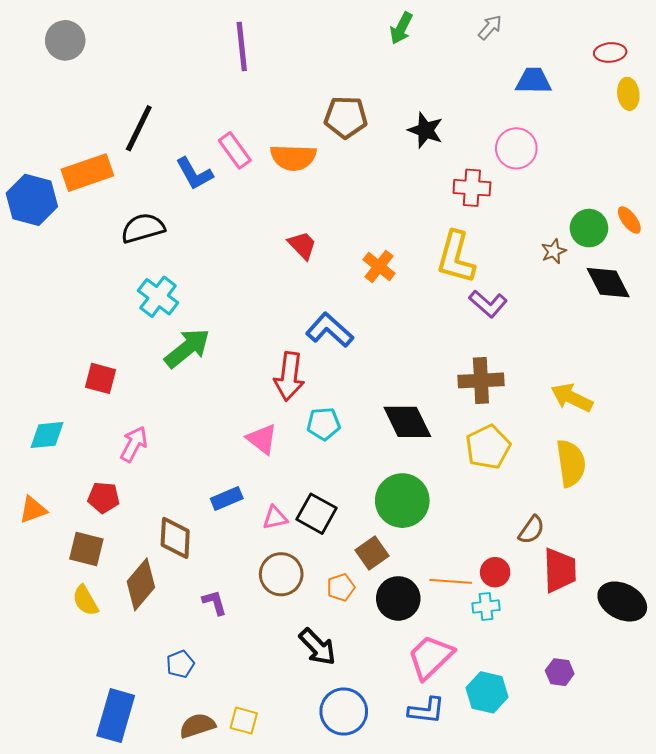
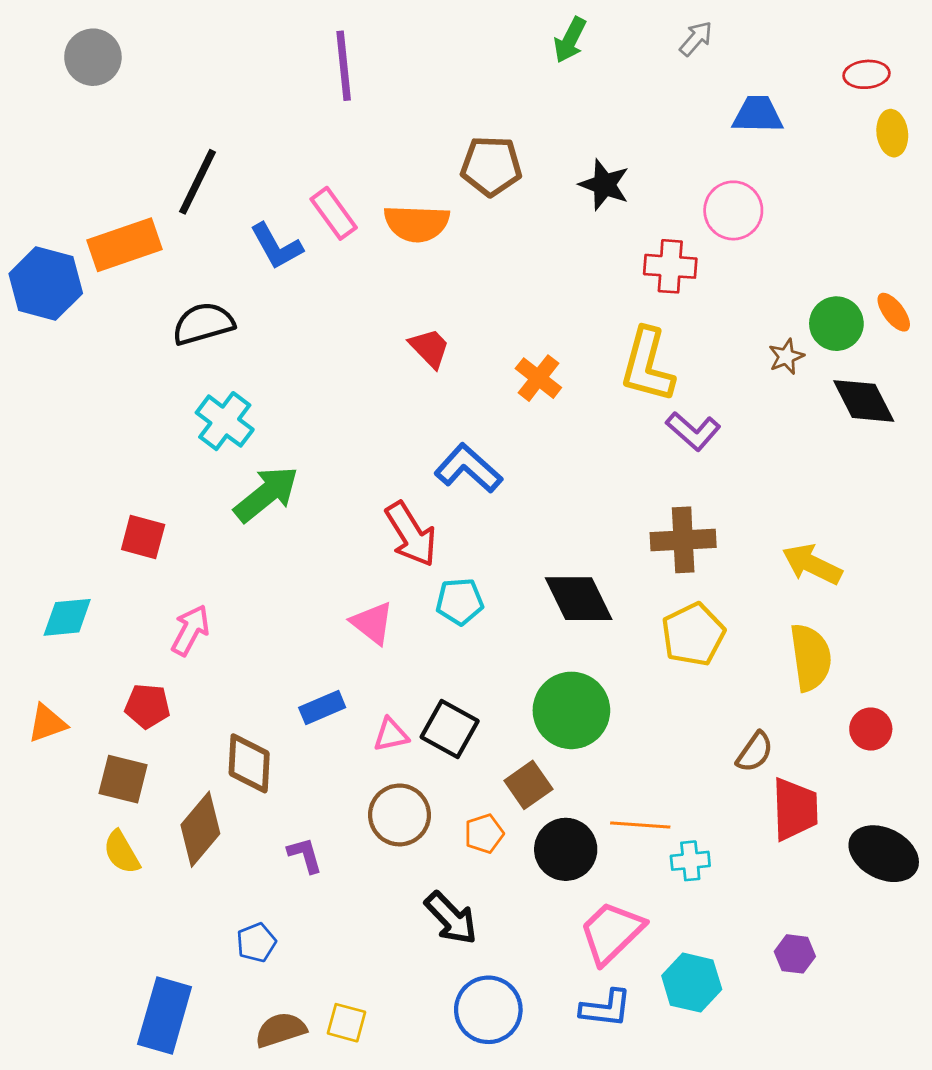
red arrow: (289, 376) -> (411, 534), turned -39
red circle: (495, 572) -> (871, 729), moved

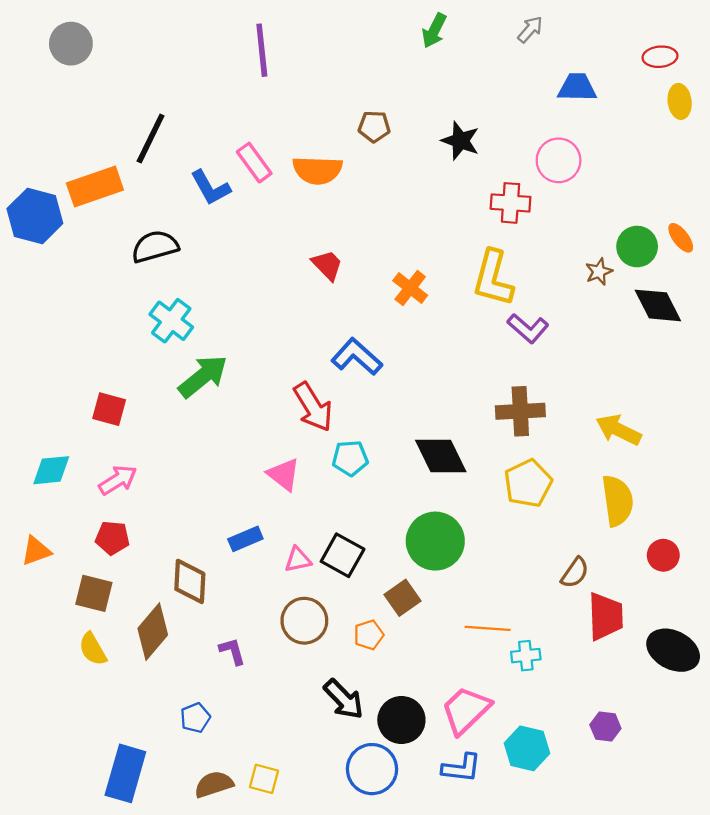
brown pentagon: (491, 166) -> (374, 127), size x0.7
pink arrow: (190, 630) -> (118, 480), moved, turned 30
black circle: (566, 849) -> (401, 720), moved

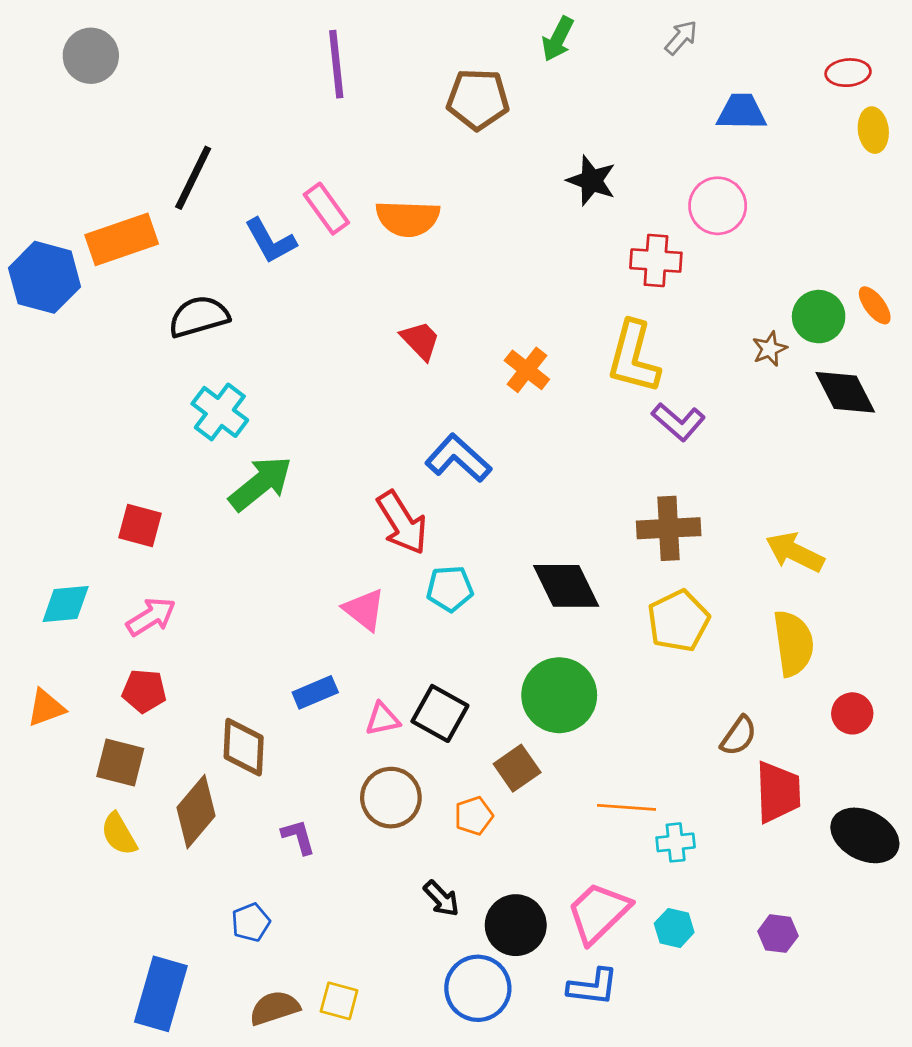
brown pentagon: (374, 127) -> (478, 99), moved, size x1.5
black arrow: (344, 699) -> (441, 899), size x0.7
cyan hexagon: (527, 748) -> (674, 928), moved, size x0.7

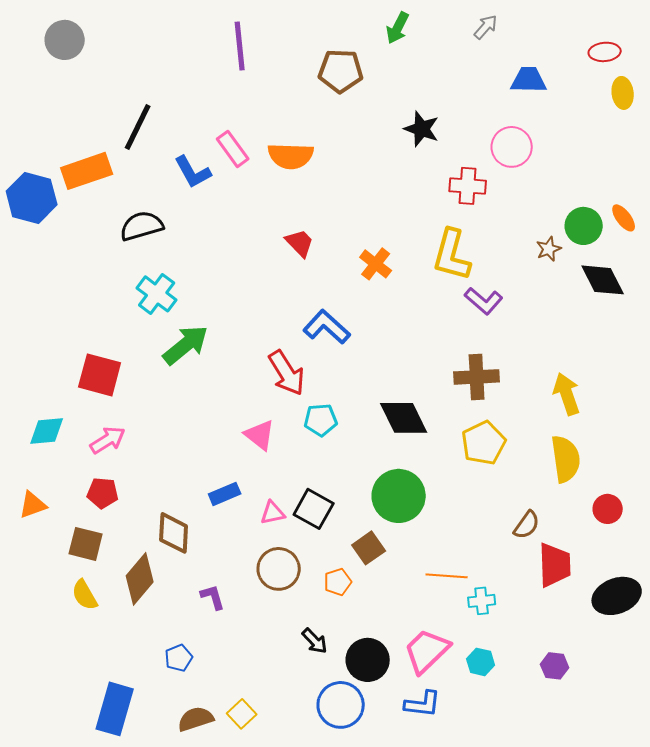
red square: (140, 526) -> (100, 375), size x1.4
yellow arrow: (795, 552) -> (567, 394), turned 45
black ellipse: (865, 835) -> (617, 596), turned -48
yellow square: (339, 1001) -> (242, 714), turned 32

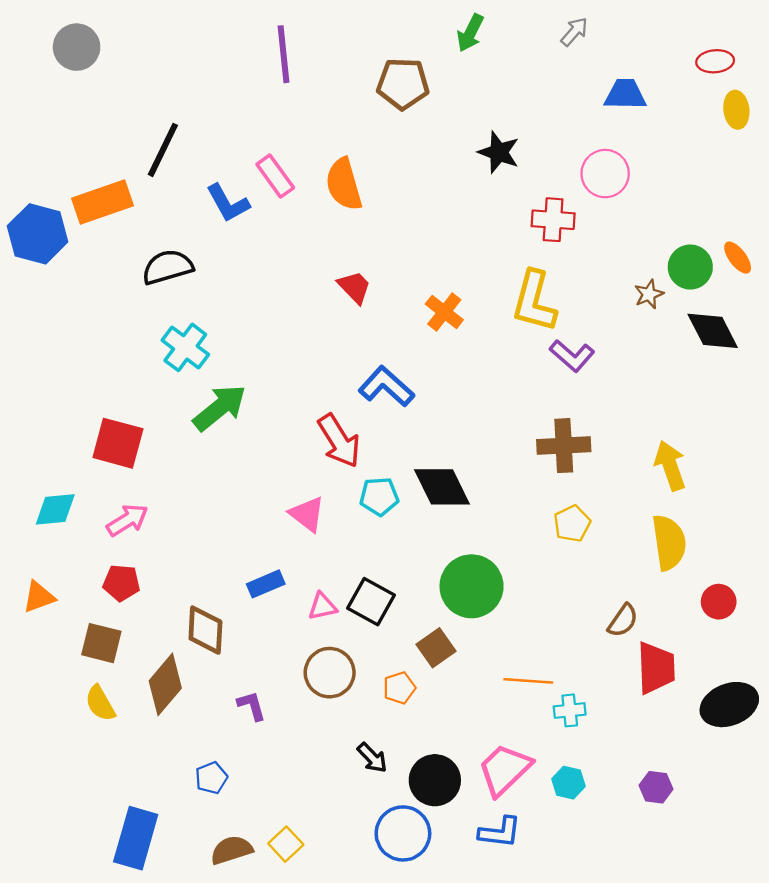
orange semicircle: (291, 156) -> (344, 184), turned 72
black diamond: (404, 418) -> (442, 487), moved
yellow pentagon: (484, 443) -> (572, 524), size x0.7

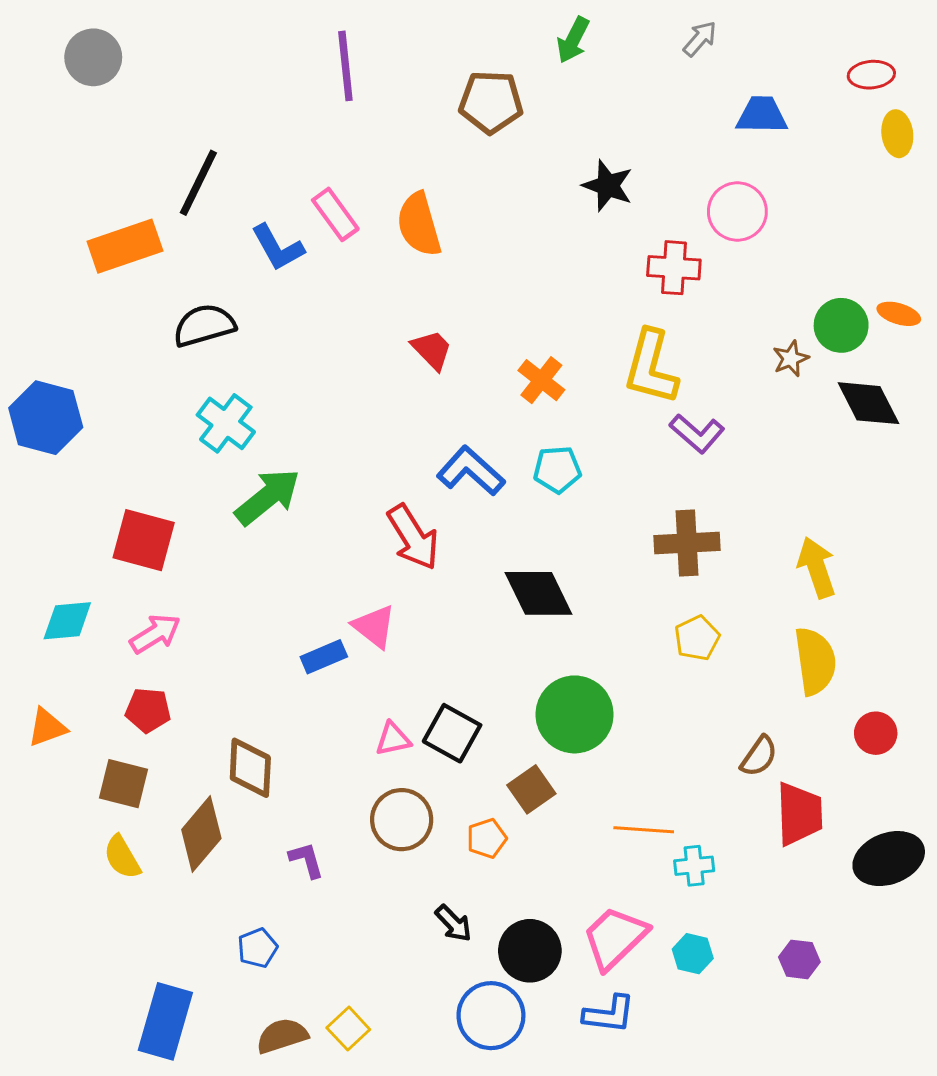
blue hexagon: (38, 234) -> (46, 418), moved
orange ellipse: (738, 258) -> (899, 314), turned -36
cyan pentagon: (379, 496) -> (557, 469), moved
blue rectangle: (266, 584) -> (324, 657), moved

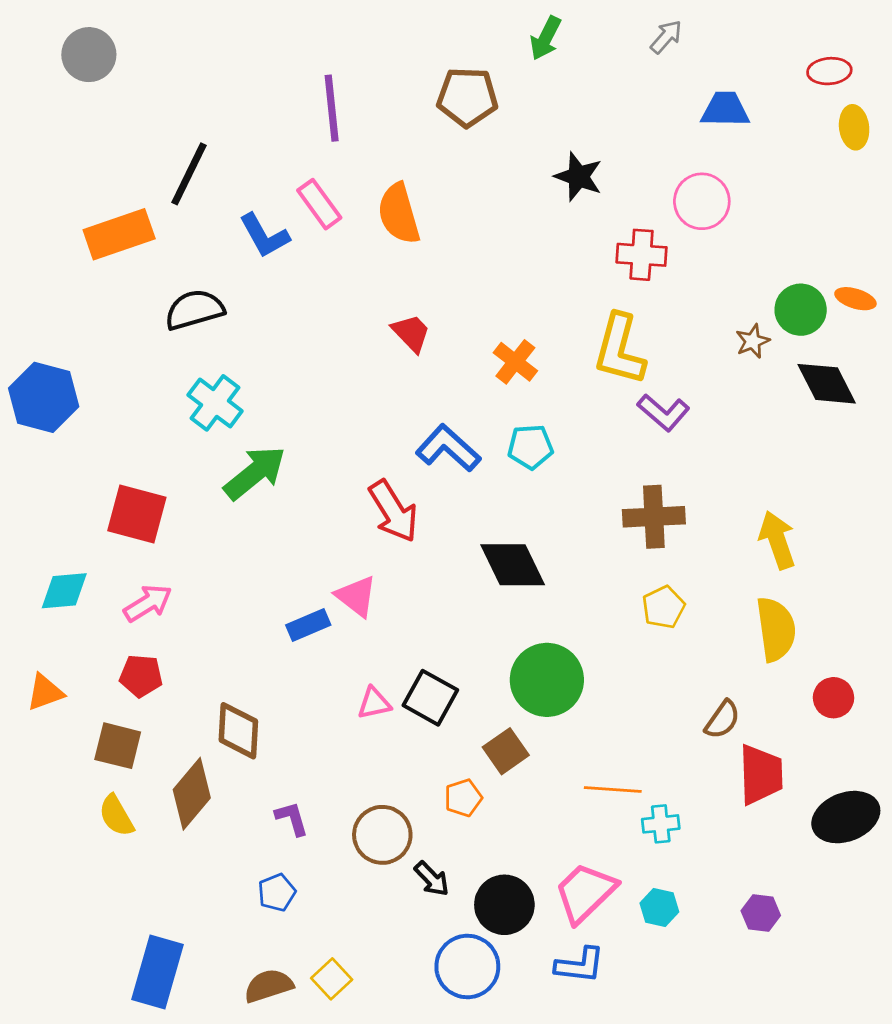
purple line: (345, 66) -> (332, 108), moved
brown circle: (402, 820) -> (382, 835), moved
blue pentagon: (258, 948) -> (277, 892), moved

